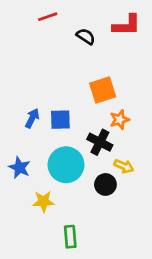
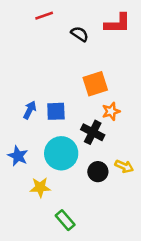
yellow arrow: (124, 166) -> (124, 166), moved
green rectangle: (70, 237) -> (65, 220), turned -36

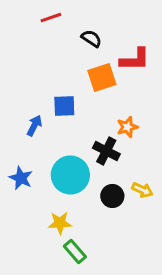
red L-shape: (118, 23) -> (135, 60), moved
orange square: (95, 84) -> (102, 78), moved
blue square: (56, 111) -> (64, 106), moved
yellow star: (40, 187) -> (60, 223), moved

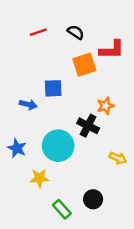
red line: (51, 18) -> (38, 32), moved
blue arrow: (34, 126) -> (28, 105), turned 77
black circle: (112, 196) -> (93, 199), moved
yellow star: (60, 223) -> (39, 178), moved

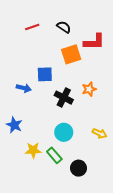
black cross: (88, 126) -> (64, 98), moved
cyan circle: (58, 146) -> (64, 132), moved, size x0.7
green rectangle: (62, 209) -> (54, 155), moved

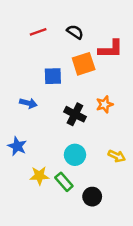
blue square: (45, 74) -> (53, 76), moved

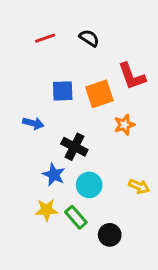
red L-shape: (111, 49) -> (132, 76), moved, turned 70
orange square: (84, 64) -> (99, 94), moved
black cross: (75, 114) -> (74, 147), moved
blue star: (17, 146) -> (54, 175), moved

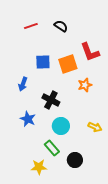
blue arrow: (33, 123) -> (23, 84), turned 96
blue star: (54, 175) -> (28, 119), moved
yellow star: (47, 210) -> (39, 167), moved

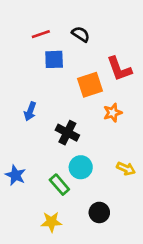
blue square: (43, 62) -> (54, 59), moved
blue star: (28, 119) -> (15, 175), moved
green rectangle: (52, 148) -> (59, 185), moved

